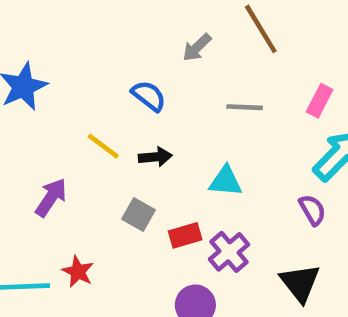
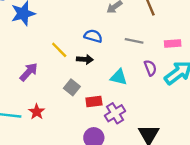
blue semicircle: (149, 96) -> (93, 36), moved, turned -30
pink rectangle: (320, 101) -> (173, 43), turned 49
purple semicircle: (312, 210) -> (150, 68), moved

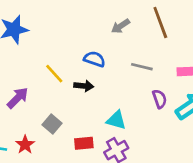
cyan triangle: (119, 77) -> (116, 120), moved
gray square: (72, 87) -> (52, 124), moved
red rectangle: (94, 102) -> (84, 143), moved

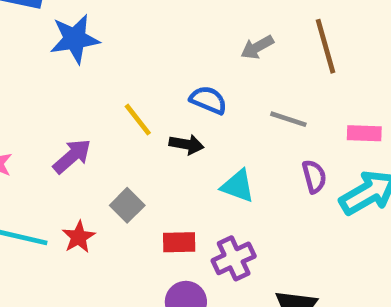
cyan triangle: (116, 120) -> (238, 186), moved

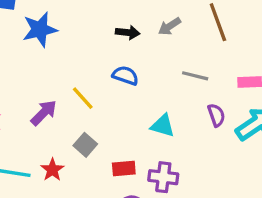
blue semicircle: (208, 100) -> (125, 76), moved
yellow line: (138, 120) -> (83, 98), moved
black arrow: (186, 144) -> (128, 32), moved
purple cross: (234, 258) -> (163, 177), turned 36

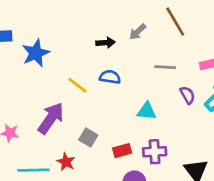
yellow line: (83, 98) -> (77, 85), moved
purple arrow: (44, 113) -> (51, 118), size x1.4

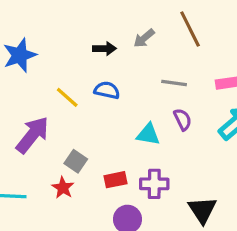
purple semicircle: (187, 95) -> (183, 119), moved
red star: (66, 162) -> (63, 188), moved

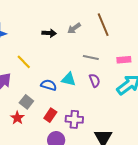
blue semicircle: (107, 90) -> (49, 85), moved
cyan triangle: (148, 134) -> (69, 79), moved
red rectangle: (115, 180) -> (50, 115), turned -48

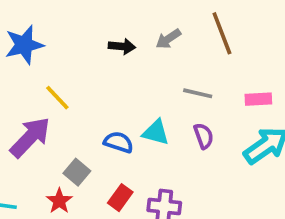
yellow line: (24, 62) -> (57, 98), moved

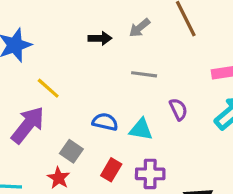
gray line: (198, 93) -> (144, 74), moved
cyan triangle: (156, 132) -> (141, 129), moved

